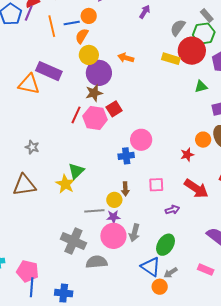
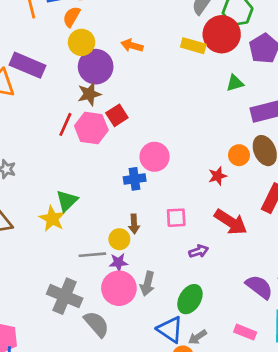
gray semicircle: (97, 262) -> (96, 324), turned 55

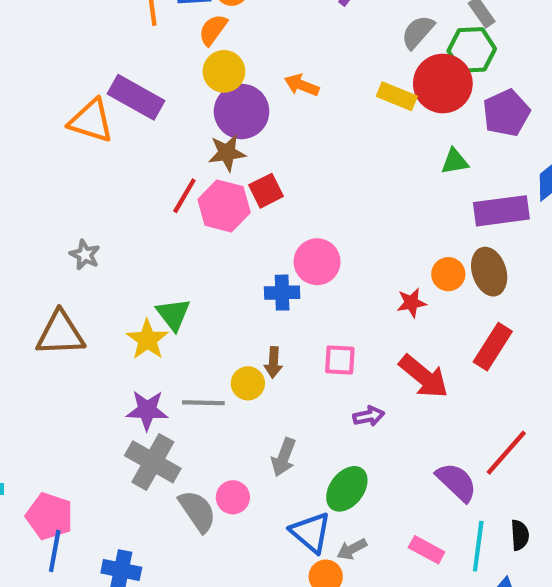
green triangle: (67, 201) -> (173, 314), turned -30
purple star: (118, 262) -> (147, 410), moved, size x1.4
pink circle: (119, 288) -> (233, 497), moved, size x0.6

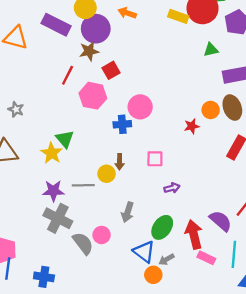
purple rectangle: (136, 97) -> (56, 25), moved
pink hexagon: (224, 206) -> (93, 96), moved
red arrow: (424, 376) -> (194, 234), moved, turned -140

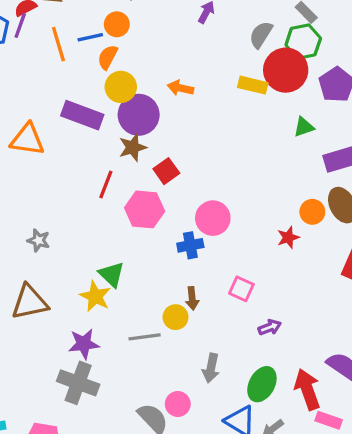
pink square: (155, 159) -> (241, 289), turned 30
purple star: (53, 191) -> (84, 344), moved
gray cross: (58, 218) -> (78, 383), moved

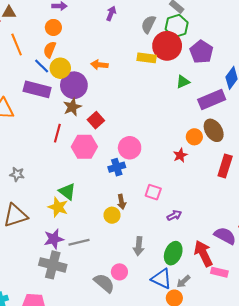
blue line: (90, 37) -> (42, 66), moved, turned 63
gray line: (145, 337) -> (79, 242), moved

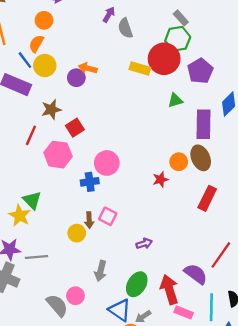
gray semicircle: (148, 24) -> (125, 28), moved, turned -54
purple circle: (74, 85) -> (76, 78), moved, size x0.6
purple rectangle: (212, 100) -> (204, 124), turned -75
pink square: (153, 192) -> (108, 216), moved

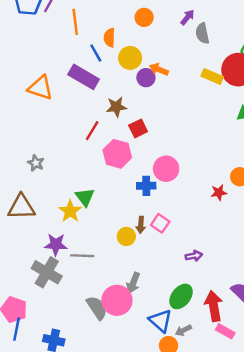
orange circle: (44, 20) -> (144, 17), moved
orange semicircle: (36, 44) -> (109, 38), turned -36
yellow circle: (45, 66) -> (130, 58), moved
gray arrow: (101, 271) -> (133, 283), moved
pink circle: (75, 296) -> (117, 300), size x1.6

